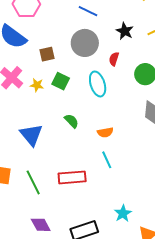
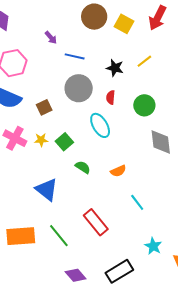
green square: (61, 81) -> (64, 142), moved, turned 36
cyan line: (107, 160) -> (137, 202), moved
red rectangle: (72, 177) -> (96, 222), turned 68

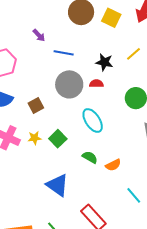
red semicircle: (111, 97) -> (96, 84), moved, turned 88
green semicircle: (83, 167) -> (90, 157), moved
blue triangle: (47, 190) -> (57, 185), moved

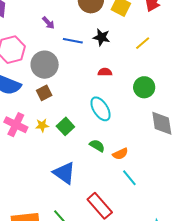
black star: (104, 62) -> (102, 37), moved
gray circle: (69, 84) -> (45, 65), moved
cyan line: (134, 195) -> (129, 178), moved

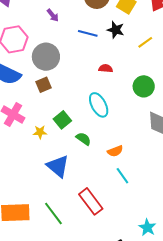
black star: (102, 37) -> (116, 30), moved
blue line: (73, 41) -> (88, 33), moved
yellow star: (42, 125) -> (40, 132), moved
green semicircle: (97, 146) -> (83, 139), moved

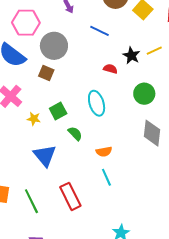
black star: (116, 30) -> (131, 56), moved
brown square: (43, 85) -> (46, 73), turned 35

